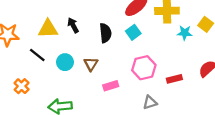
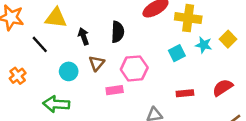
black arrow: (73, 25) -> (84, 36), moved
cyan square: (133, 32) -> (177, 53), moved
cyan circle: (65, 62) -> (69, 71), moved
pink hexagon: (144, 68) -> (134, 68), moved

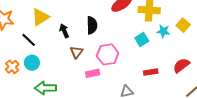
yellow triangle: (56, 18) -> (40, 17), turned -36
cyan circle: (69, 71) -> (32, 63), moved

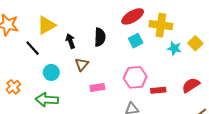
cyan square: (142, 40) -> (136, 41), moved
pink hexagon: (108, 54) -> (135, 77), moved
cyan circle: (32, 63) -> (51, 72), moved
orange cross: (12, 67) -> (13, 87), moved

